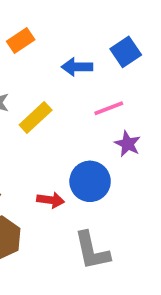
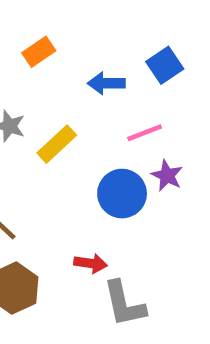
blue circle: (90, 181) -> (122, 194), moved
red arrow: (51, 200) -> (91, 263), moved

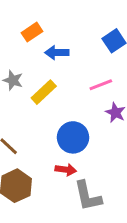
blue arrow: (106, 83) -> (57, 53), moved
blue circle: (122, 194) -> (73, 137), moved

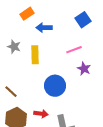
yellow rectangle: (44, 92) -> (35, 55), turned -48
red arrow: (66, 170) -> (41, 114), moved

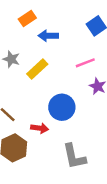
yellow rectangle: (35, 55) -> (37, 69), turned 48
red arrow: (41, 114) -> (40, 128), moved

